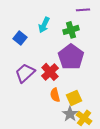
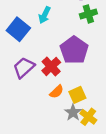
green cross: (71, 30) -> (88, 14), moved
blue square: (20, 38) -> (18, 29), size x1.5
orange semicircle: (55, 95) -> (57, 92), turned -120

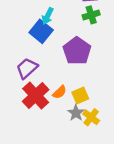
blue square: (18, 29) -> (41, 31), moved
red cross: (51, 66) -> (36, 96), moved, size x1.4

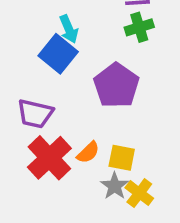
cyan arrow: (48, 16) -> (69, 29), turned -49
purple trapezoid: (27, 68) -> (35, 114), turned -125
yellow square: (80, 96) -> (122, 158), turned 35

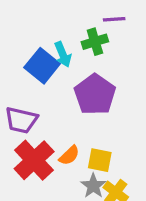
green cross: (139, 27) -> (95, 42), moved
cyan arrow: (69, 29) -> (63, 54), moved

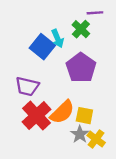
green cross: (95, 42) -> (81, 29), turned -30
orange semicircle: (69, 155) -> (62, 112), size x1.6

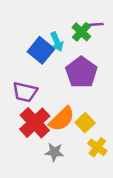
purple line: (95, 13) -> (95, 25), moved
yellow square: (84, 116) -> (85, 123), turned 36
gray star: (80, 134) -> (54, 152), moved, turned -30

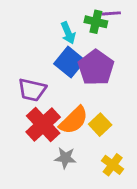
green cross: (81, 32) -> (96, 22), turned -30
blue square: (41, 50) -> (69, 62), moved
yellow cross: (97, 147) -> (113, 165), moved

